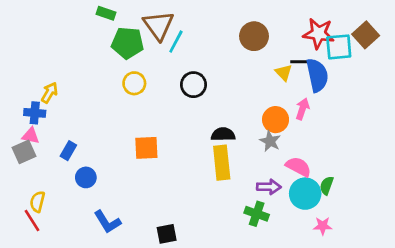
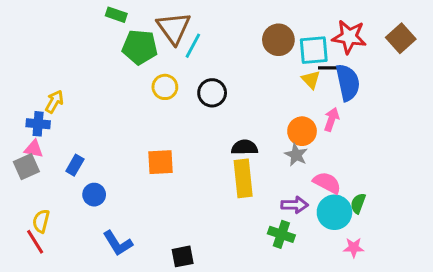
cyan square: (339, 47) -> (314, 50), moved
yellow circle: (134, 83) -> (165, 87), moved

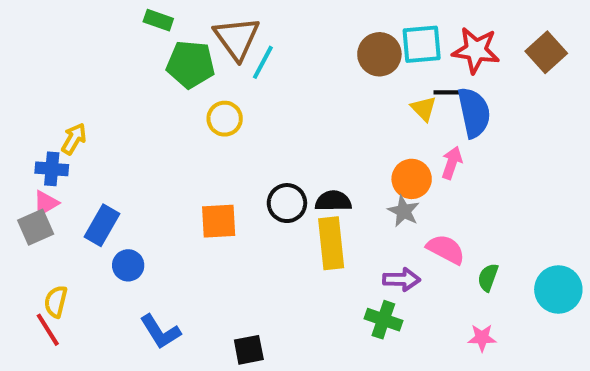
cyan square: (314, 50) -> (422, 44), moved
black circle: (212, 93) -> (287, 203), moved
pink triangle: (34, 149) -> (46, 203), turned -42
blue rectangle: (75, 165) -> (102, 225), size x1.4
cyan circle: (334, 212) -> (558, 289), moved

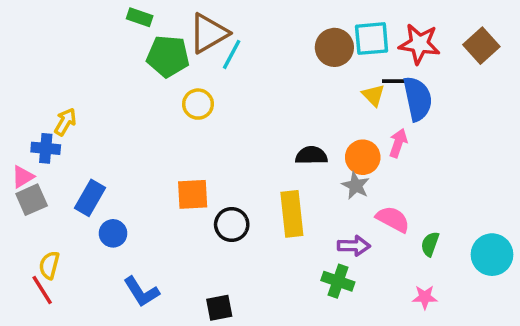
brown triangle: (237, 38) -> (209, 33), turned 36
black semicircle: (333, 201) -> (311, 155), moved
pink triangle: (46, 203) -> (23, 177), moved
black circle: (287, 203) -> (232, 225), moved

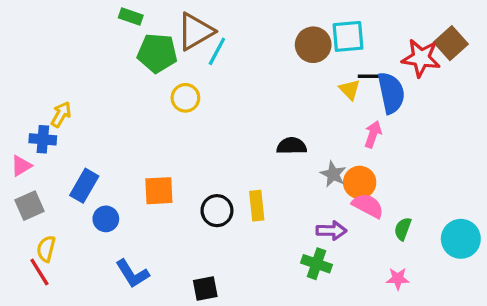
red star: (419, 44) -> (421, 58), moved
orange circle: (363, 157) -> (360, 182), moved
orange square: (193, 194) -> (159, 191), moved
gray square: (32, 200) -> (30, 206), moved
yellow rectangle: (292, 214) -> (257, 206), moved, size x0.7

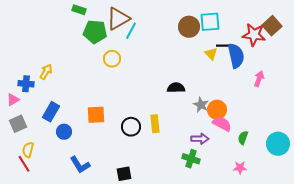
yellow arrow: (61, 114) -> (46, 72), moved
pink arrow: (373, 134) -> (259, 79), moved

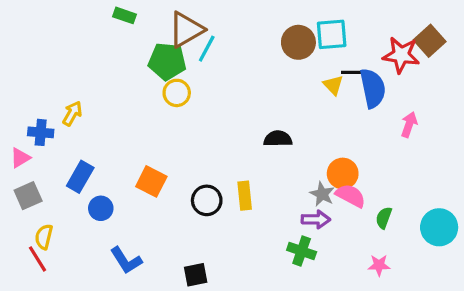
green pentagon: (95, 32) -> (167, 61), moved
gray star: (201, 105) -> (322, 194), moved
orange square: (96, 115) -> (151, 181), turned 30

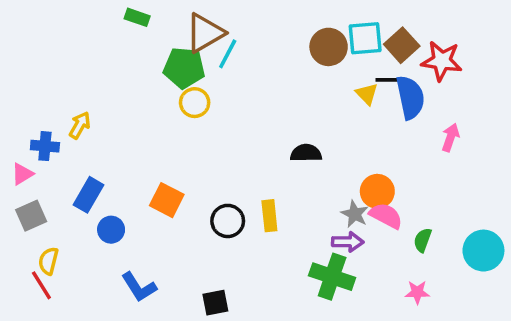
brown square: (430, 41) -> (402, 45), moved
green cross: (302, 251) -> (332, 277), size x1.4

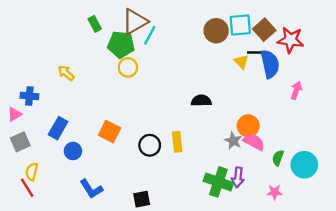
green rectangle: (137, 17) -> (95, 24), moved, turned 42
yellow arrow: (80, 125) -> (66, 73), moved, turned -78
purple arrow: (348, 242) -> (238, 177), moved, turned 96
cyan circle: (483, 251) -> (304, 165), moved

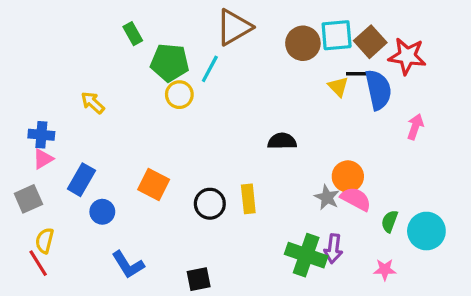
brown triangle: (135, 22) -> (234, 27), moved
cyan line: (150, 35) -> (210, 69), moved
pink triangle: (15, 114) -> (43, 159), moved

